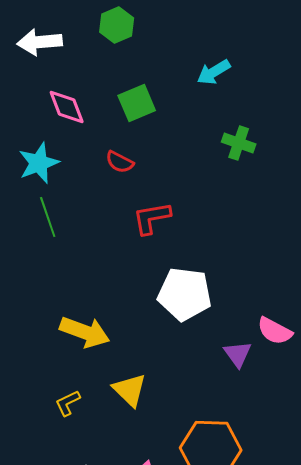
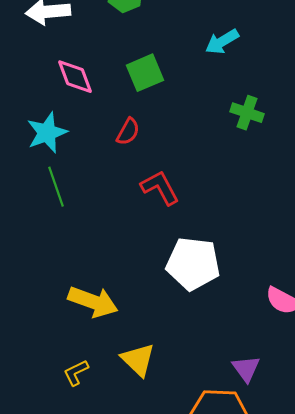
red semicircle: (120, 162) -> (128, 132), turned -88
red L-shape: (152, 218) -> (160, 188), turned 72
purple triangle: (238, 354) -> (246, 369), moved

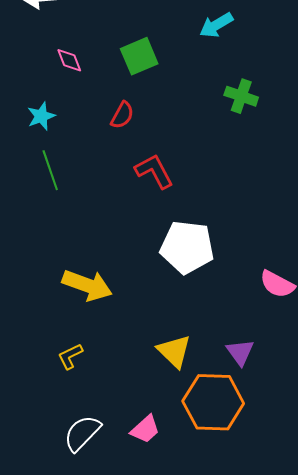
pink diamond: (75, 77) -> (69, 60), size x0.7
cyan star: (47, 133) -> (41, 116), size x0.7
yellow triangle: (138, 360) -> (174, 351), moved

